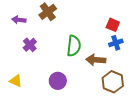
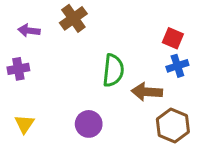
purple cross: (30, 45) -> (18, 69), moved, turned 32
yellow triangle: (16, 81) -> (24, 124), turned 40

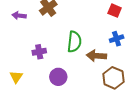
red square: (173, 38) -> (115, 11), moved
purple cross: (18, 69) -> (39, 52), moved

